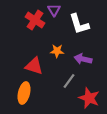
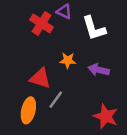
purple triangle: (54, 10) -> (64, 12), turned -32
gray line: (69, 81) -> (56, 100), moved

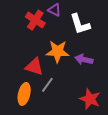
orange star: (68, 60) -> (58, 51), size x1.6

